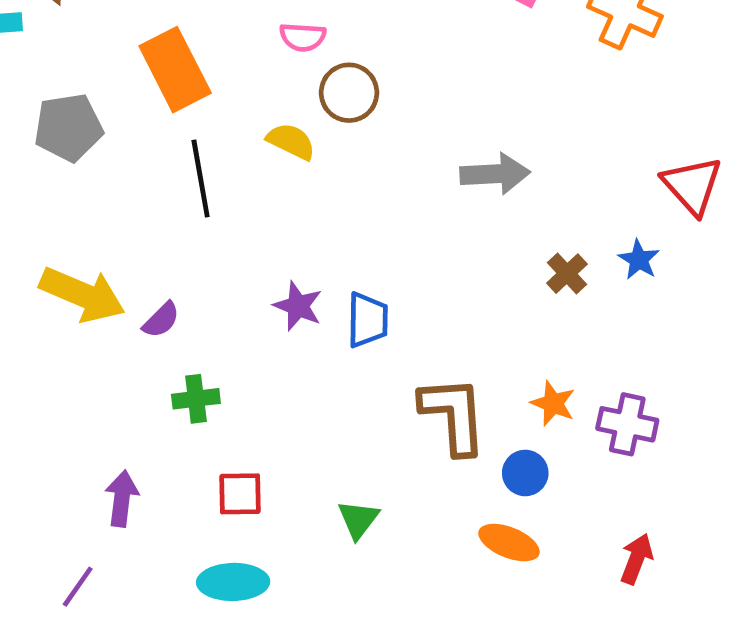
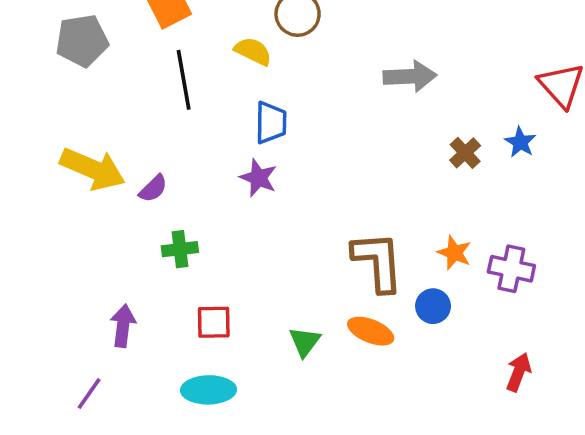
blue trapezoid: (368, 320) -> (271, 123), moved
orange ellipse: (509, 543) -> (371, 331), moved

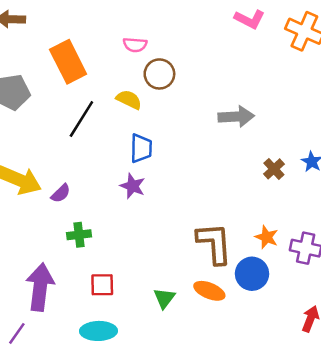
black line: (184, 80) -> (81, 119), turned 42
blue circle: (433, 306) -> (252, 274), size x1.4
purple arrow: (123, 326) -> (40, 287), size x1.6

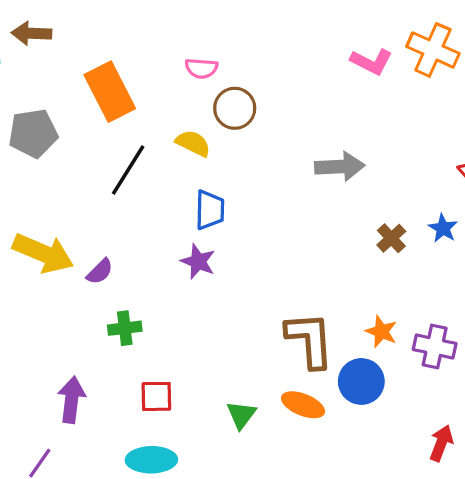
pink L-shape: (250, 19) -> (371, 62), moved
purple arrow: (40, 287) -> (71, 400), size x0.7

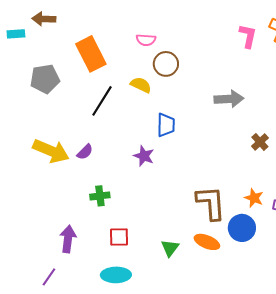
pink L-shape: (371, 62) -> (248, 36), turned -105
blue trapezoid: (210, 210) -> (166, 125), moved
purple semicircle: (100, 272) -> (85, 152), moved

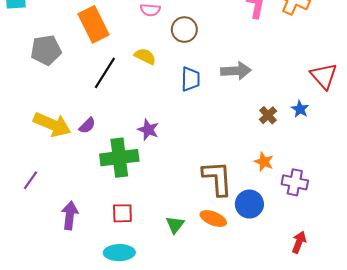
brown circle: (166, 64) -> (184, 30), moved
blue trapezoid: (166, 125) -> (191, 79), moved
green cross: (100, 196) -> (119, 158), moved, size x1.8
orange star: (254, 198) -> (264, 162), moved
purple line: (49, 277) -> (30, 180), moved

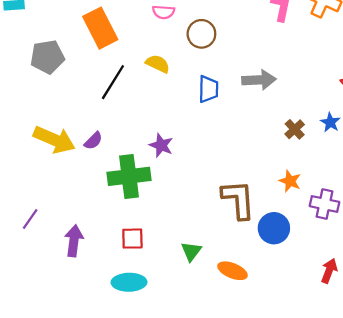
purple line: (30, 180) -> (30, 219), moved
orange ellipse: (213, 219) -> (233, 271), moved

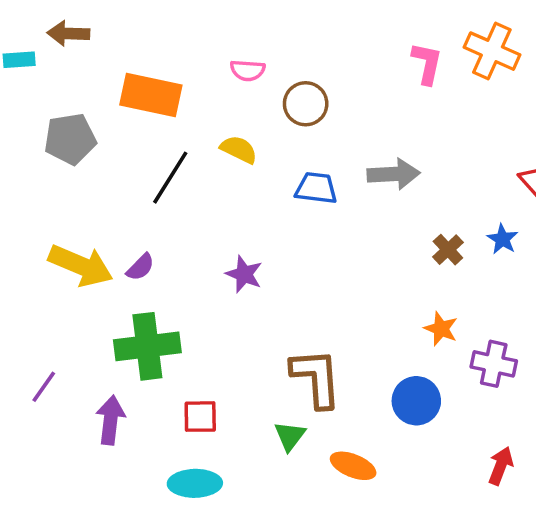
orange rectangle: (100, 28) -> (151, 95), turned -51
blue trapezoid: (208, 89) -> (316, 188), turned -84
green cross: (129, 176) -> (147, 346), moved
brown L-shape: (238, 199) -> (316, 378), moved

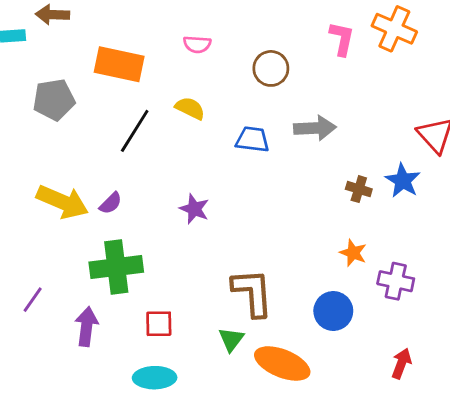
brown circle: (306, 104) -> (271, 68), moved
blue star: (502, 239) -> (403, 181), size x1.4
brown cross: (448, 250) -> (359, 189), turned -30
orange ellipse: (353, 466) -> (282, 363), size x1.5

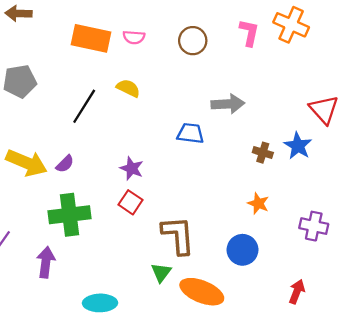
orange rectangle: (119, 64) -> (91, 38), moved
brown circle: (271, 68) -> (193, 41), moved
blue trapezoid: (252, 139) -> (190, 133), moved
purple cross: (396, 281) -> (314, 226), moved
red square: (159, 324) -> (131, 202), moved, turned 35

